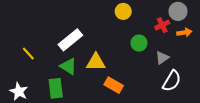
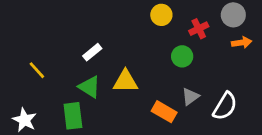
red cross: (162, 25) -> (199, 29), moved
white rectangle: (70, 40) -> (92, 52), size x0.6
gray triangle: (162, 58) -> (190, 96), moved
orange rectangle: (114, 85) -> (164, 112), moved

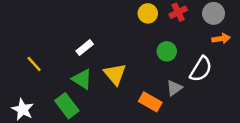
red cross: (199, 29) -> (178, 12), moved
yellow triangle: (125, 81) -> (115, 74), turned 50
white semicircle: (225, 106) -> (201, 69), moved
green rectangle: (73, 116) -> (67, 106), turned -30

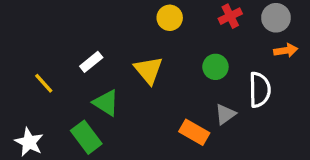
yellow circle: (148, 13) -> (170, 18), moved
white rectangle: (85, 48) -> (91, 62), moved
white semicircle: (201, 69) -> (260, 90), turned -32
yellow triangle: (115, 74) -> (148, 70), moved

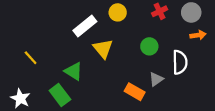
white rectangle: (91, 62) -> (85, 26), moved, size x1.5

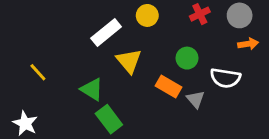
white semicircle: (180, 62) -> (225, 78), turned 100
gray triangle: (156, 79) -> (196, 99), turned -35
orange rectangle: (135, 92) -> (169, 86), moved
green rectangle: (60, 95) -> (109, 119), moved

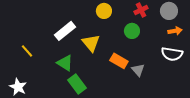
white rectangle: (106, 33) -> (65, 31), moved
green circle: (187, 58) -> (132, 31), moved
white semicircle: (225, 78) -> (172, 54), moved

